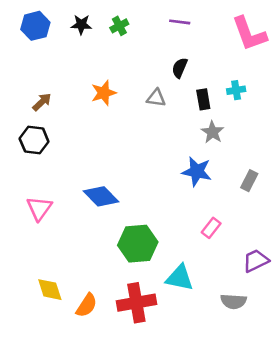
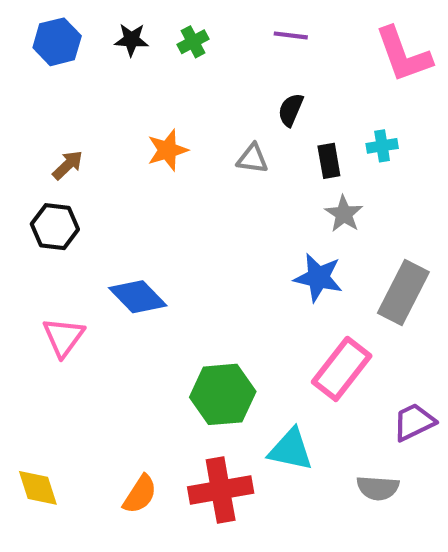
gray rectangle: (249, 181) -> (403, 292), size x1.8
blue diamond: (101, 196) -> (138, 297), moved
pink rectangle: (211, 228) -> (342, 369), size x1.8
yellow diamond: (50, 290) -> (38, 488), moved

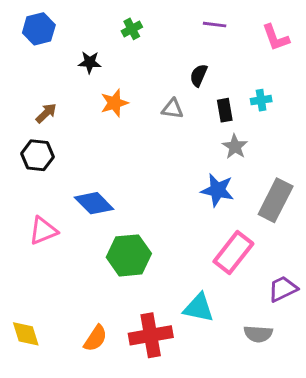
purple line: (291, 35) -> (215, 25), moved
black star: (131, 40) -> (90, 62), moved
pink L-shape: (403, 55) -> (276, 38), size x0.7
pink triangle: (63, 337) -> (43, 231), turned 32
green hexagon: (223, 394) -> (129, 255), moved

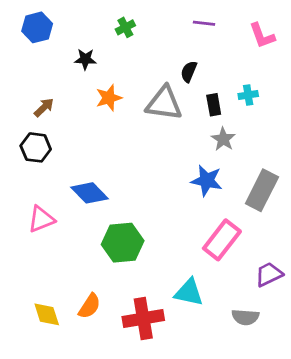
gray triangle: (172, 109) -> (164, 103), size x1.8
yellow diamond: (26, 334) -> (47, 314), moved
orange semicircle: (95, 338) -> (89, 306), moved

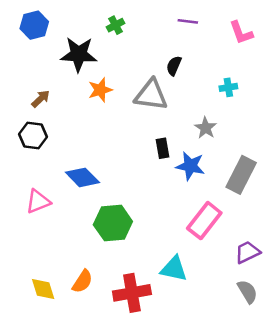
black star: (85, 59) -> (79, 54), size x1.8
black rectangle: (214, 105) -> (162, 148), moved
gray semicircle: (245, 317) -> (247, 292), moved, turned -125

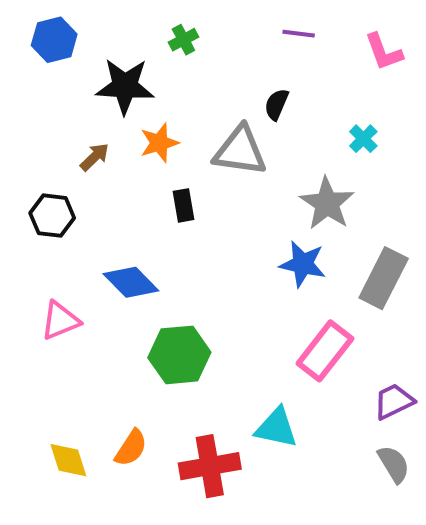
cyan cross: (228, 87) -> (363, 139), turned -36
brown arrow: (41, 99) -> (95, 157), moved
gray star: (206, 128) -> (327, 203), size x1.5
black rectangle: (162, 148) -> (183, 205), moved

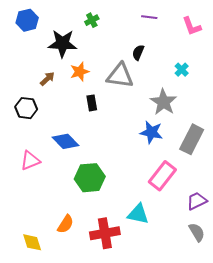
yellow diamond: (68, 460) -> (32, 242), moved

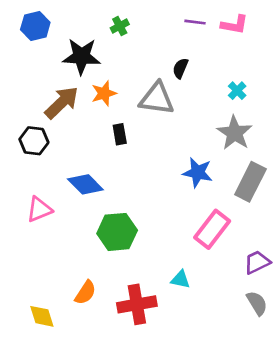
pink L-shape: (192, 26) -> (235, 25), moved, turned -60
brown arrow: (47, 79) -> (62, 103), size x1.8
gray star: (163, 102) -> (235, 133), moved
cyan triangle: (138, 214) -> (180, 279), size x0.7

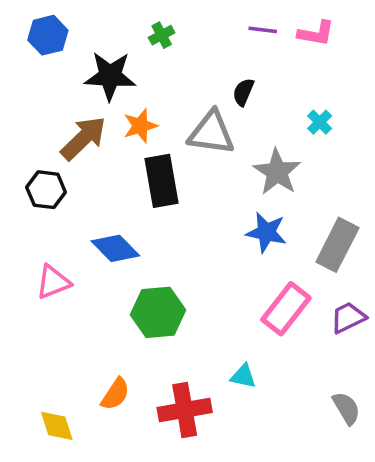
gray star: (235, 133) -> (277, 172), moved
black rectangle: (120, 134) -> (162, 181), size x1.8
purple trapezoid: (257, 262) -> (348, 318), moved

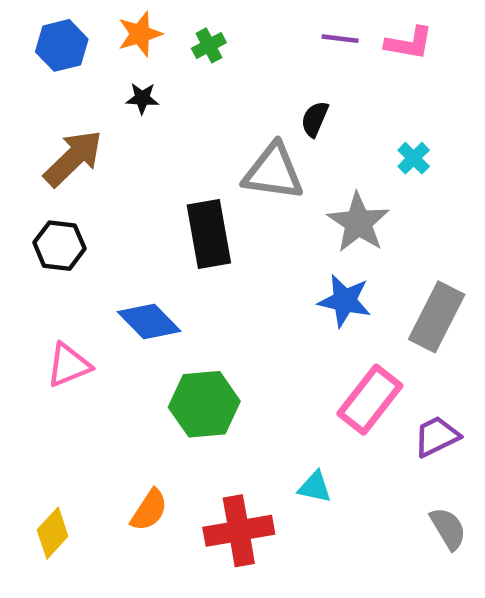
black star: (110, 76) -> (142, 98), size x0.5
orange star: (140, 126) -> (140, 34), moved
brown arrow: (83, 138) -> (73, 158), moved
purple trapezoid: (348, 318) -> (437, 436), moved
yellow diamond: (57, 426) -> (53, 533), moved, turned 60

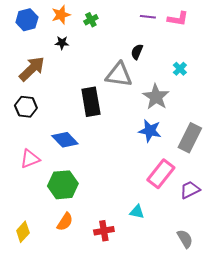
green hexagon: (204, 404) -> (63, 185), moved
gray semicircle: (448, 528) -> (185, 239), moved
red cross: (239, 531) -> (104, 231), size x0.7

